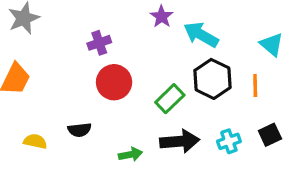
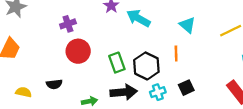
black hexagon: (212, 79) -> (146, 66), moved
green rectangle: (170, 99) -> (117, 63), turned -66

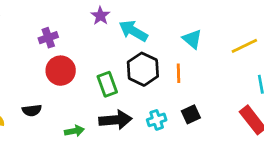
black hexagon: (146, 66) -> (143, 69), moved

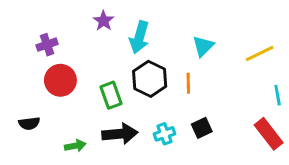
cyan arrow: (133, 31) -> (139, 37), turned -104
cyan triangle: (192, 39) -> (203, 46), turned 35

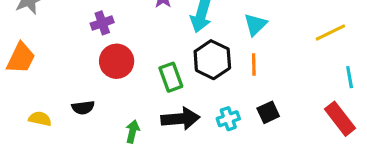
cyan triangle: (203, 46) -> (255, 25), moved
green arrow: (75, 146) -> (133, 131), turned -66

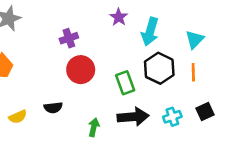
yellow semicircle: (40, 119) -> (18, 117), turned 144

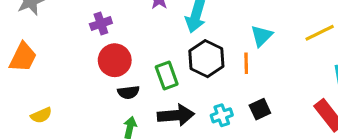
cyan triangle: (195, 39) -> (262, 36), moved
black semicircle: (53, 108) -> (128, 92), moved

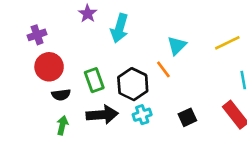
black hexagon: (206, 59) -> (133, 84), moved
orange line: (246, 63) -> (163, 69), turned -36
black square: (260, 109) -> (187, 117), moved

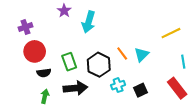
cyan triangle: (177, 46) -> (142, 54), moved
cyan cross: (142, 115) -> (118, 85), moved

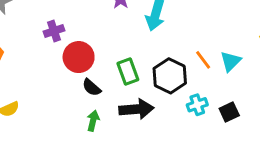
purple cross: (25, 27) -> (54, 31), moved
black semicircle: (44, 73) -> (92, 87), turned 48

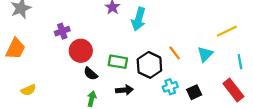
cyan triangle: (231, 61) -> (205, 54), moved
green rectangle: (128, 71) -> (118, 62), turned -60
black arrow: (136, 109) -> (124, 90), size x0.7

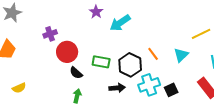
cyan arrow: (139, 19) -> (120, 23), turned 40
cyan cross: (170, 87) -> (149, 85), size x1.5
black arrow: (124, 90) -> (117, 88), moved

